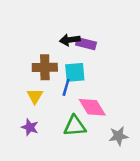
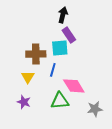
black arrow: (70, 40) -> (63, 15), moved, turned 112
purple rectangle: (86, 44) -> (69, 35), turned 42
cyan square: (75, 72) -> (60, 48), moved

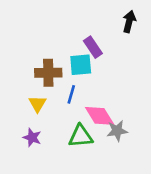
black arrow: (63, 15) -> (129, 22), moved
gray star: (95, 109) -> (117, 131), moved

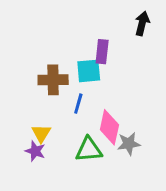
purple rectangle: (93, 47) -> (102, 52), turned 40
yellow triangle: (37, 104) -> (41, 133), moved
pink diamond: (100, 116) -> (109, 127), turned 44

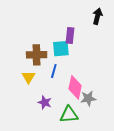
yellow triangle: (41, 133) -> (28, 77), moved
green triangle: (89, 150) -> (69, 115), moved
purple star: (35, 151) -> (45, 102), moved

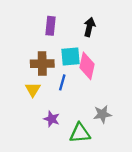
black arrow: (97, 16) -> (89, 27), moved
purple rectangle: (70, 36) -> (50, 26), moved
pink diamond: (75, 87) -> (87, 66), moved

